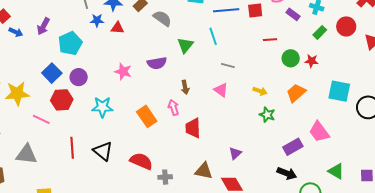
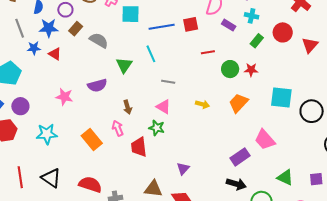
red triangle: (117, 28) -> (55, 54), turned 32
green star: (267, 115) -> (157, 128), moved

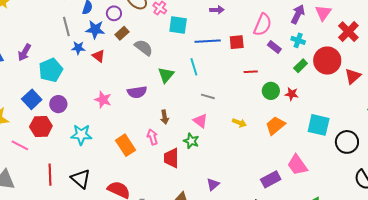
red circle: (283, 32) -> (327, 61), size x1.4

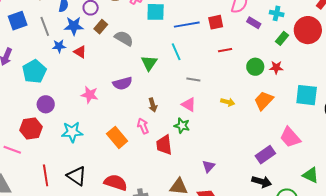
red line: (251, 72) -> (225, 50), moved
blue square: (32, 99) -> (18, 21), moved, turned 30

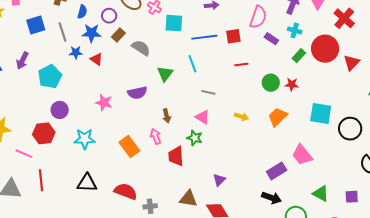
red line: (46, 175) -> (41, 180), moved
black triangle: (77, 176) -> (87, 183), turned -35

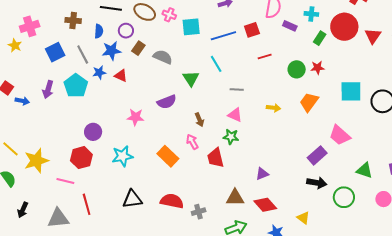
cyan pentagon: (50, 77) -> (76, 86), moved
purple triangle: (219, 180) -> (262, 174), turned 32

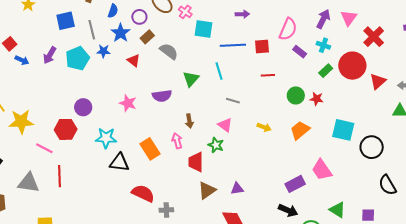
blue star: (111, 51) -> (121, 33), turned 30
red triangle: (121, 76) -> (134, 60), moved
brown triangle: (235, 198) -> (207, 190), moved, turned -48
black triangle: (132, 199) -> (119, 163), moved

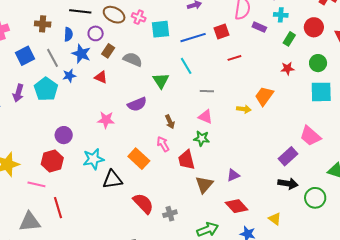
red circle: (352, 66) -> (314, 27), size x0.7
green circle: (296, 95) -> (318, 63), moved
orange trapezoid: (300, 130) -> (264, 96), moved
red semicircle: (143, 193) -> (143, 203), turned 35

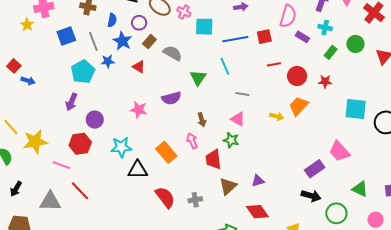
red circle: (314, 27) -> (297, 76), moved
green circle: (318, 63) -> (355, 44), moved
purple arrow: (18, 93) -> (71, 102), moved
red line: (58, 208) -> (80, 191), turned -35
gray cross: (170, 214) -> (195, 200), moved

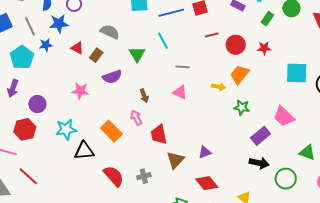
blue star: (122, 41) -> (59, 24), turned -30
brown rectangle: (149, 42) -> (96, 55), moved
green star: (231, 140) -> (242, 107), moved

